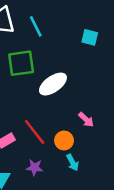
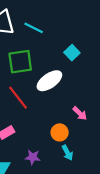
cyan line: (36, 26) -> (34, 28), turned -36
cyan square: (90, 37) -> (72, 53), moved, turned 32
red line: (35, 132) -> (18, 98), moved

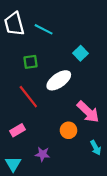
green square: (20, 62) -> (31, 62), size x0.6
pink arrow: (80, 113) -> (88, 112), size x1.6
cyan arrow: (67, 153) -> (96, 148), moved

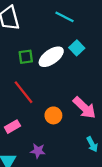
cyan line: (44, 29) -> (64, 17), moved
white ellipse: (59, 80) -> (51, 57), moved
orange circle: (69, 130) -> (53, 115), moved

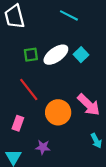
cyan square: (77, 48) -> (81, 55), moved
orange circle: (53, 115) -> (58, 112), size x1.5
pink rectangle: (12, 127) -> (18, 123), turned -40

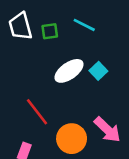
green square: (31, 55) -> (50, 31), moved

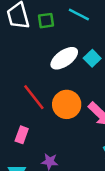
orange circle: (72, 139) -> (67, 104), moved

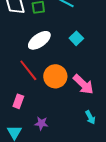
white ellipse: (64, 58) -> (39, 40), moved

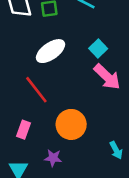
orange circle: (55, 76) -> (71, 124), moved
pink arrow: (83, 84) -> (107, 77), moved

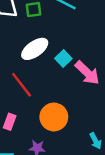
cyan square: (98, 48) -> (63, 58), moved

